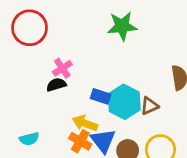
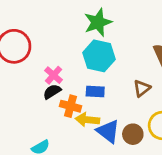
cyan hexagon: (124, 102) -> (99, 56), moved
orange cross: (80, 141) -> (71, 106), moved

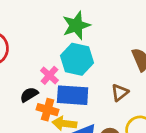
pink cross: (54, 75) -> (49, 75), moved
blue rectangle: (95, 92) -> (73, 95), size x1.6

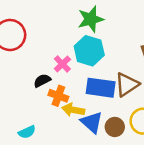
brown triangle: (120, 93) -> (127, 85), size x1.5
blue rectangle: (73, 95) -> (101, 88), moved

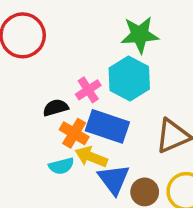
blue rectangle: (101, 88) -> (107, 126), moved
cyan semicircle: (27, 132) -> (61, 166), moved

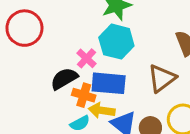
black semicircle: (56, 108) -> (64, 79), size x1.4

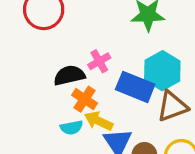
cyan hexagon: (116, 42) -> (162, 71), moved
blue rectangle: (109, 83) -> (135, 87), moved

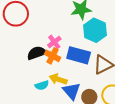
cyan hexagon: (162, 71) -> (95, 30), moved
orange cross: (85, 99) -> (53, 56), moved

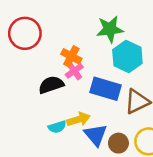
orange cross: (53, 56) -> (71, 56), moved
yellow arrow: (58, 79) -> (79, 119), turned 144

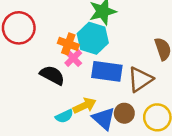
cyan hexagon: (127, 56) -> (93, 38), moved
black semicircle: (51, 85) -> (52, 75), turned 55
brown circle: (118, 143) -> (124, 113), moved

